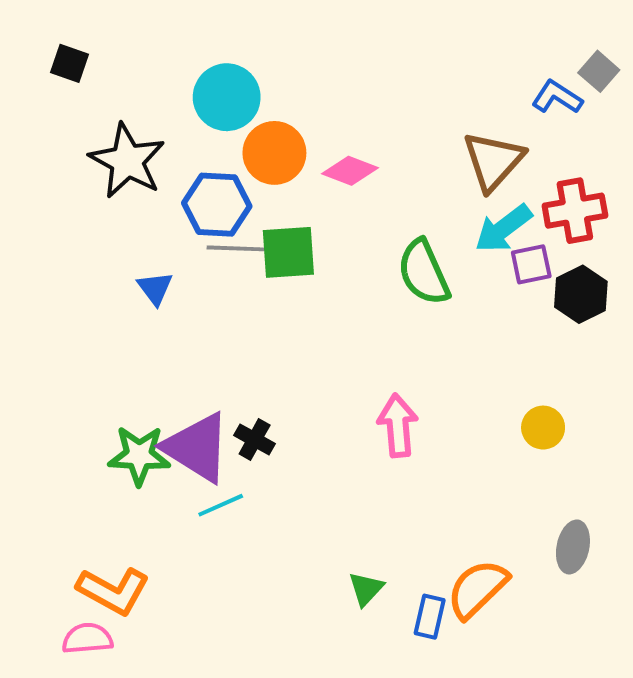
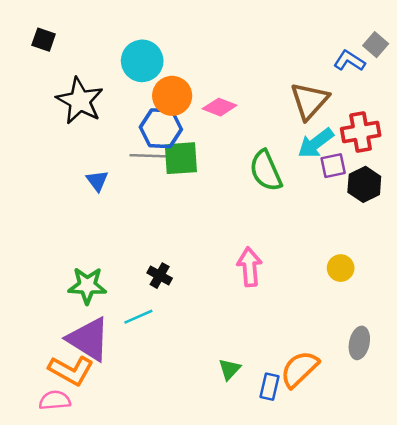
blue hexagon: (217, 205) -> (161, 128), moved
purple triangle: (197, 447) -> (88, 339), moved

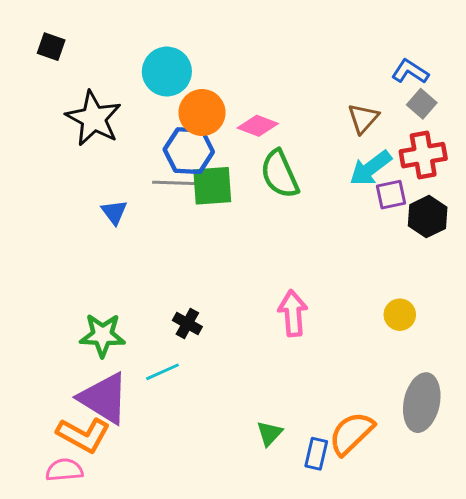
gray square: (376, 45) -> (422, 104), moved
brown triangle: (309, 101) -> (363, 118), size x0.7
green semicircle: (266, 171) -> (280, 174), moved
gray ellipse: (359, 343) -> (422, 403), size x1.5

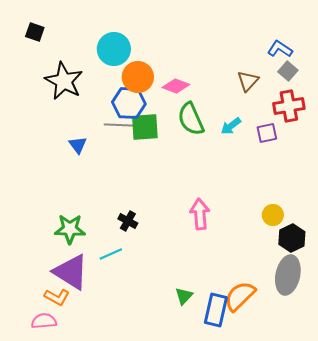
cyan arrow: (370, 168) -> (231, 126), moved, size x0.7
black hexagon: (428, 217) -> (292, 238), moved
orange L-shape: (83, 435) -> (57, 297), size x0.7
blue rectangle: (316, 454) -> (216, 310), size x1.5

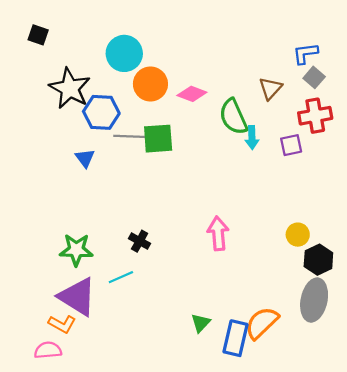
blue L-shape: (280, 49) -> (305, 53), turned -40
blue hexagon: (129, 103) -> (101, 112), moved
green semicircle: (191, 119) -> (233, 117), moved
cyan arrow: (231, 126) -> (252, 137), turned -55

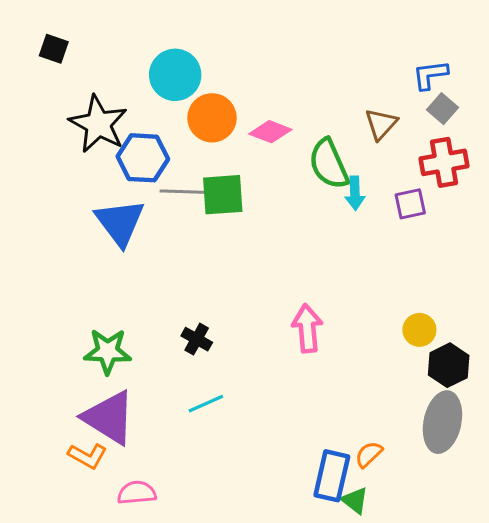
blue triangle: (85, 158) -> (120, 222), size x1.8
cyan line: (121, 277) -> (206, 404), moved
green triangle: (201, 323) -> (355, 500), moved, turned -35
orange semicircle: (262, 323) -> (369, 454), size x0.6
pink semicircle: (48, 350) -> (137, 493), moved

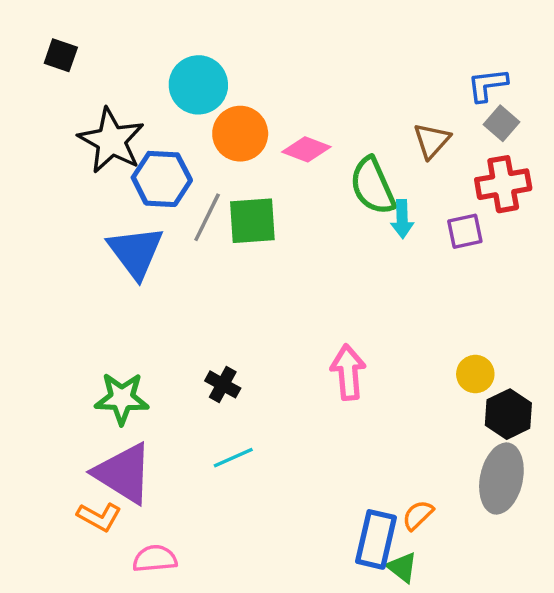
gray line: (183, 192) -> (207, 217), turned -66

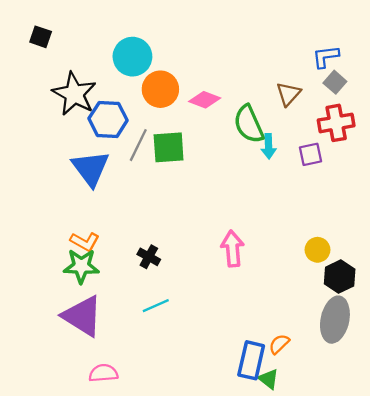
orange L-shape: (99, 517) -> (85, 242), moved

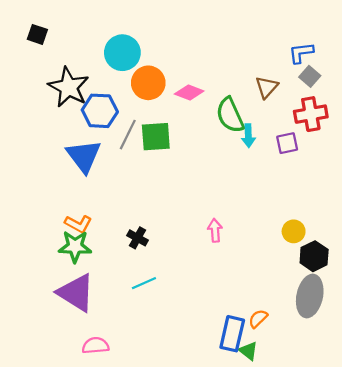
pink arrow: (233, 249) -> (215, 230), size x0.7

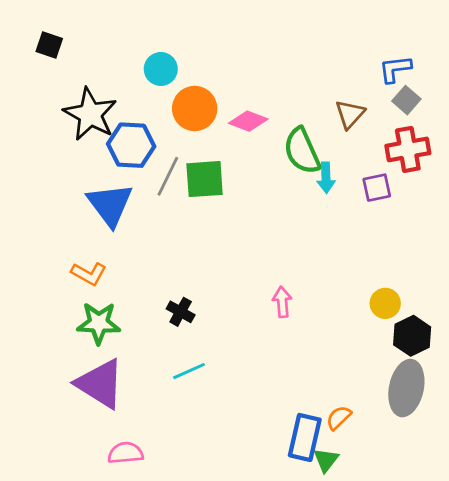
cyan circle: (122, 53) -> (161, 69), size x0.7
orange L-shape: (78, 224) -> (89, 274), moved
green triangle: (248, 351) -> (326, 460), turned 30

